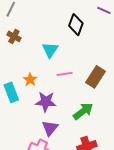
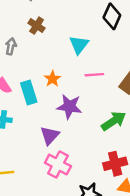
purple triangle: (50, 128) -> (50, 135), moved

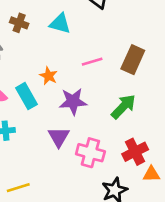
cyan triangle: (79, 45) -> (60, 23), moved, turned -40
pink cross: (58, 164) -> (90, 153), moved

